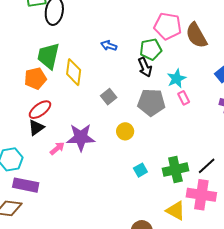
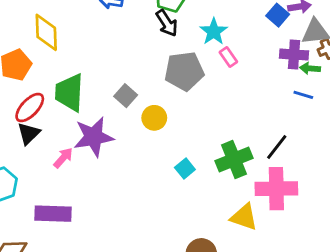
green trapezoid: (48, 56) -> (69, 93), moved
yellow diamond: (74, 72) -> (46, 32), moved
gray square: (109, 97) -> (126, 96), moved
purple rectangle: (26, 185) -> (53, 214), moved

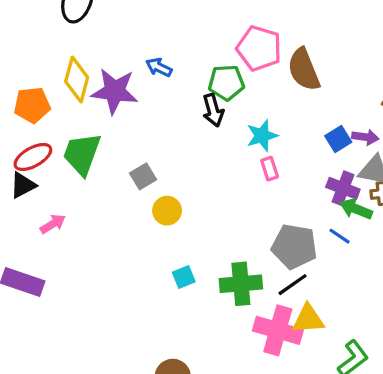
green arrow: (310, 68) -> (356, 209), size x1.4
gray pentagon: (184, 71) -> (294, 246), moved
purple star: (94, 137) -> (115, 91), moved
yellow triangle: (244, 217) -> (308, 319), moved, turned -40

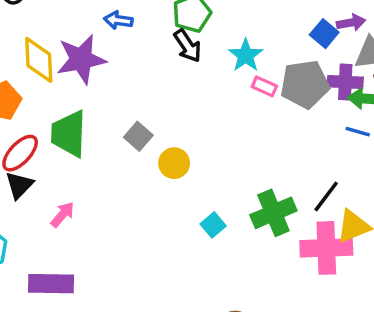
pink rectangle: (270, 169) -> (264, 86), turned -30
gray pentagon: (294, 246) -> (305, 84), moved

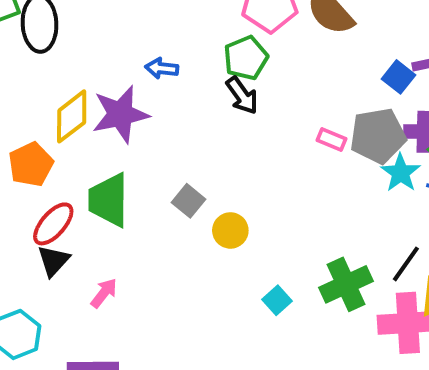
cyan star: (246, 55) -> (401, 173), moved
yellow diamond: (39, 60) -> (72, 116), turned 57

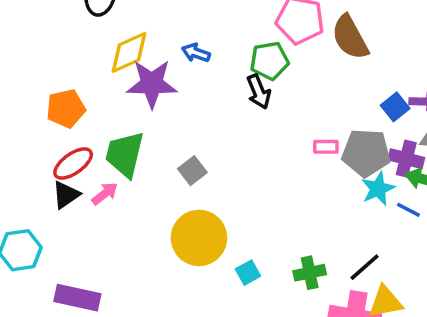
yellow diamond: (72, 116) -> (129, 52), moved
pink rectangle: (331, 140) -> (326, 147), turned -35
yellow circle: (230, 230) -> (199, 238), moved, size x1.8
green cross: (346, 284) -> (310, 273), size x0.7
pink arrow: (104, 293) -> (105, 194), moved

